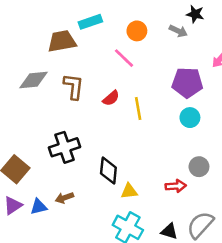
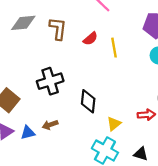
yellow triangle: (129, 191) -> (114, 124), moved, turned -32

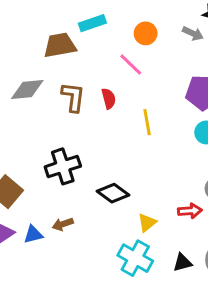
red semicircle: (90, 39) -> (109, 98), moved, turned -64
black diamond: (88, 101) -> (113, 193), turned -60
black triangle: (141, 154) -> (183, 263), turned -32

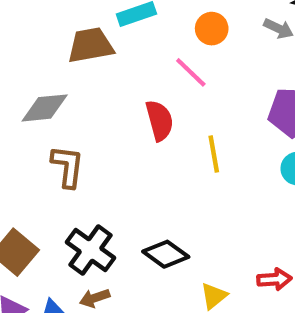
brown L-shape: (73, 97) -> (68, 166), moved
red semicircle: (109, 98) -> (159, 120), size x1.4
black cross: (63, 166) -> (91, 250), moved, turned -36

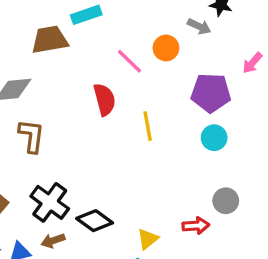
orange circle: (212, 29) -> (166, 48), moved
black diamond: (166, 254) -> (95, 221), moved

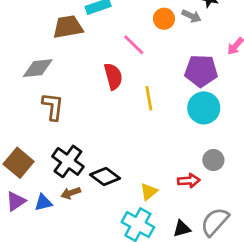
orange circle: (166, 48) -> (164, 19), moved
cyan circle: (214, 138) -> (204, 108), size x1.5

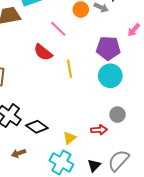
red semicircle: (113, 76) -> (43, 52), turned 144
brown arrow: (71, 193) -> (19, 153), moved
black triangle: (182, 229) -> (94, 166), turned -32

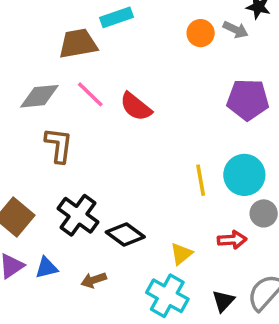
pink line: (58, 29) -> (90, 94), moved
yellow line: (70, 69) -> (201, 180), moved
cyan circle: (110, 76) -> (244, 175), moved

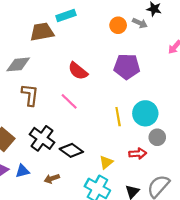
pink line: (90, 94) -> (69, 101), moved
purple pentagon: (248, 100) -> (127, 67), moved

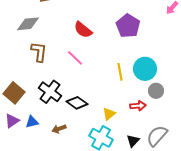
purple pentagon: (127, 67) -> (128, 26), turned 30

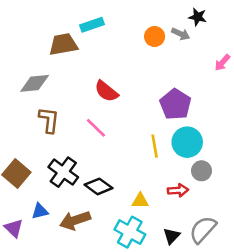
purple pentagon: (128, 26) -> (175, 104), moved
yellow triangle: (109, 114) -> (140, 201), turned 40
purple triangle: (12, 121) -> (14, 228), moved, turned -42
brown arrow: (59, 129) -> (75, 220), size x1.6

